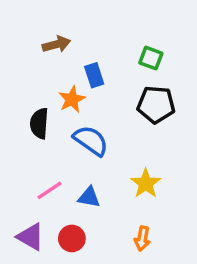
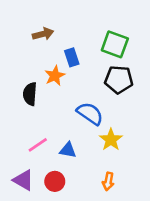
green square: (151, 58) -> (115, 44), size x1.5
blue semicircle: (91, 141) -> (90, 114), moved

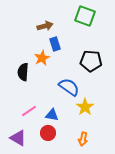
brown arrow: (43, 34) -> (45, 26), moved
green square: (115, 44) -> (85, 16), moved
red circle: (55, 181) -> (48, 133), moved

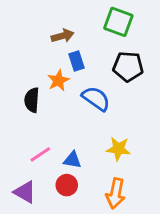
black pentagon: (91, 61) -> (128, 67), moved
blue semicircle: (69, 87) -> (96, 99), moved
yellow star: (85, 107) -> (118, 149), turned -30
orange arrow: (83, 139) -> (116, 193), size x1.5

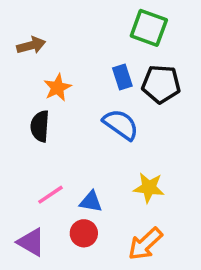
brown arrow: (63, 36) -> (31, 45), moved
blue rectangle: (77, 61) -> (122, 77), moved
orange star: (58, 80) -> (57, 88), moved
orange arrow: (116, 193) -> (145, 244), turned 36

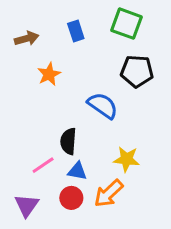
blue rectangle: (122, 77) -> (76, 31), moved
black semicircle: (40, 126) -> (68, 141), moved
purple triangle: (31, 242) -> (27, 205), turned 35
orange arrow: (145, 244) -> (109, 193), moved

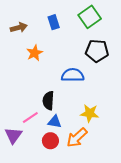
green square: (126, 24) -> (90, 17), turned 35
blue semicircle: (103, 106) -> (73, 75), turned -35
purple triangle: (27, 205) -> (13, 135), moved

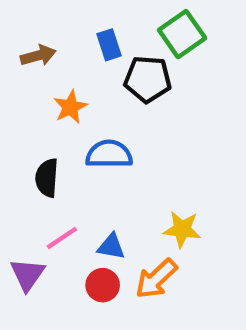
black pentagon: (97, 51) -> (148, 79), moved
blue semicircle: (73, 75) -> (109, 154), moved
black semicircle: (48, 101) -> (47, 178), moved

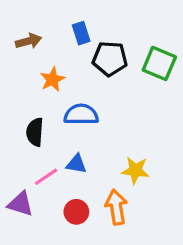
green square: (182, 34) -> (159, 63), moved, turned -32
blue triangle: (111, 247) -> (76, 164), moved
purple triangle: (28, 274) -> (21, 204), turned -48
orange arrow: (156, 279) -> (116, 207), turned 124

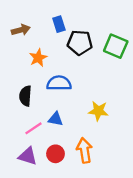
yellow star: (135, 170) -> (98, 111), moved
purple triangle: (21, 204) -> (28, 156), moved

